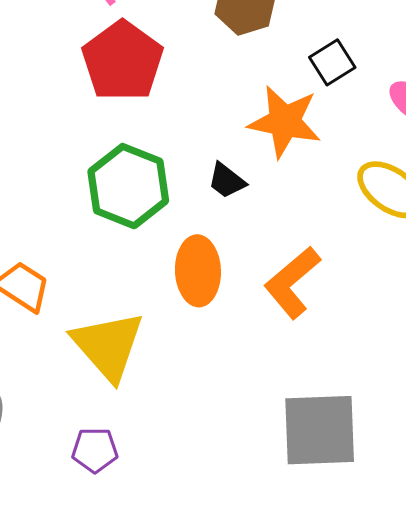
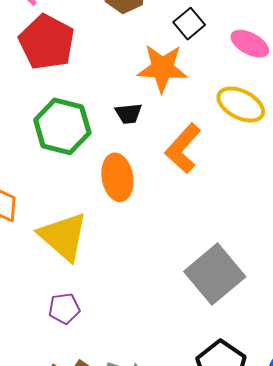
black trapezoid: (227, 181) -> (129, 114), turned -36
orange L-shape: (292, 282) -> (183, 148), moved
gray square: (320, 430) -> (215, 274), turned -30

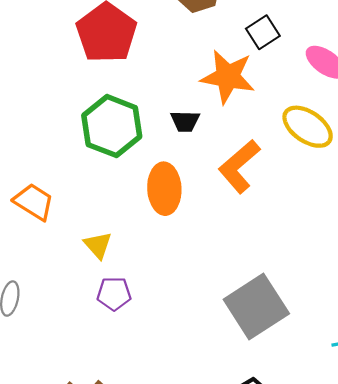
yellow triangle: (63, 236) -> (98, 245), size x0.5
purple pentagon: (64, 308) -> (114, 294), moved

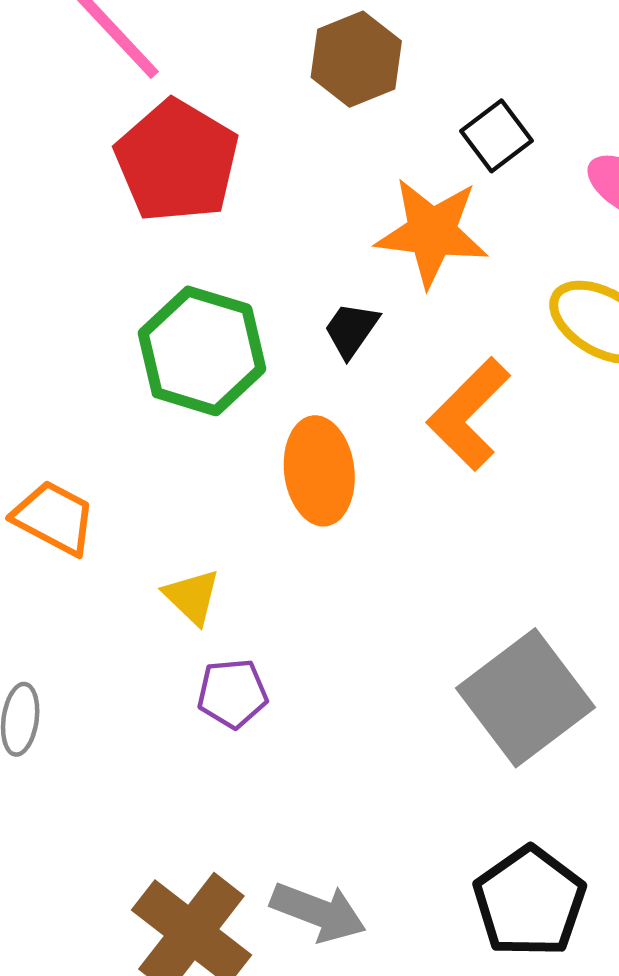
black trapezoid: (185, 121) -> (351, 330), turned 128

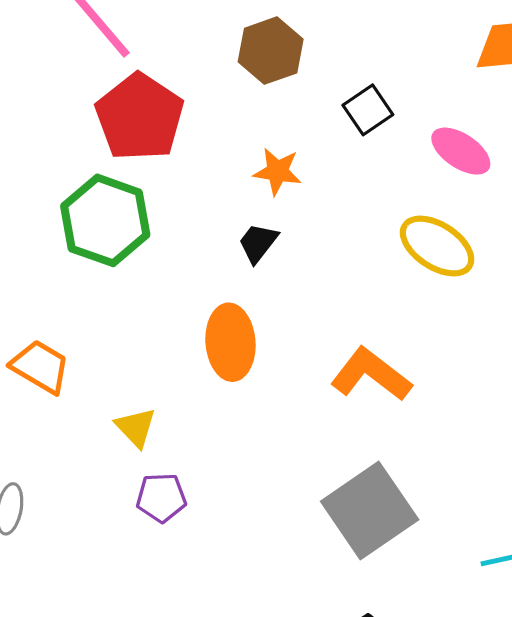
orange star: (432, 232) -> (277, 171), moved, size x0.6
green hexagon: (202, 351) -> (105, 220), moved
orange L-shape: (469, 414) -> (371, 374), moved, turned 80

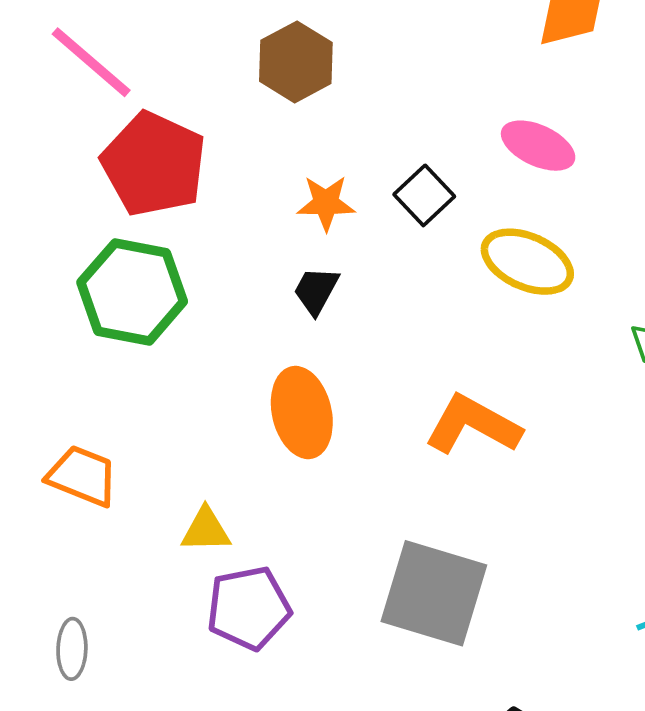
black square: (368, 110) -> (424, 195), moved
yellow triangle: (136, 427) -> (206, 530), turned -39
purple pentagon: (161, 498) -> (249, 608), size x1.4
gray square: (370, 510) -> (434, 593), moved, turned -30

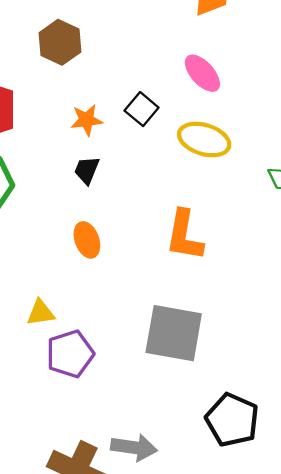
pink ellipse: (538, 146) -> (202, 73), turned 30
orange ellipse: (302, 413) -> (87, 240), size x0.7
orange L-shape: (473, 425) -> (184, 235), turned -102

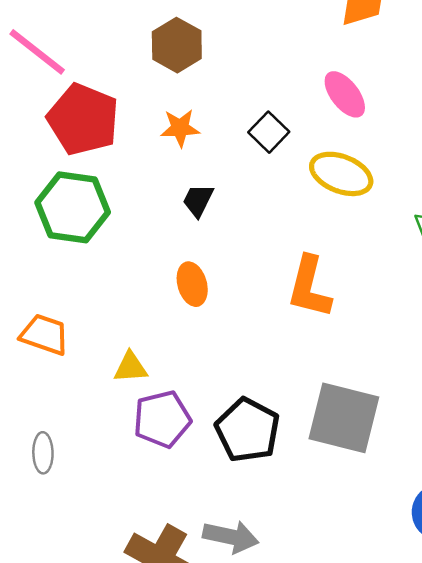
orange star: (86, 120) -> (180, 128), moved
gray square: (174, 333) -> (344, 418), moved
black pentagon: (232, 420) -> (248, 430), moved

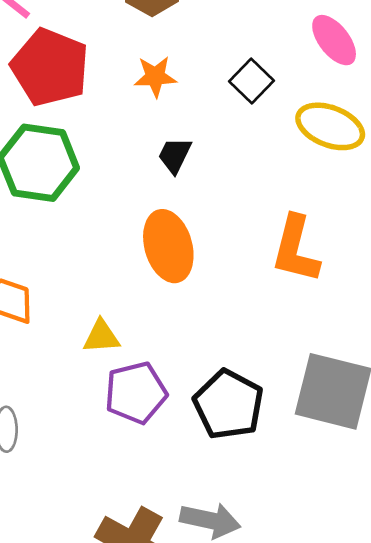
orange ellipse: (192, 284) -> (168, 246), size x1.5

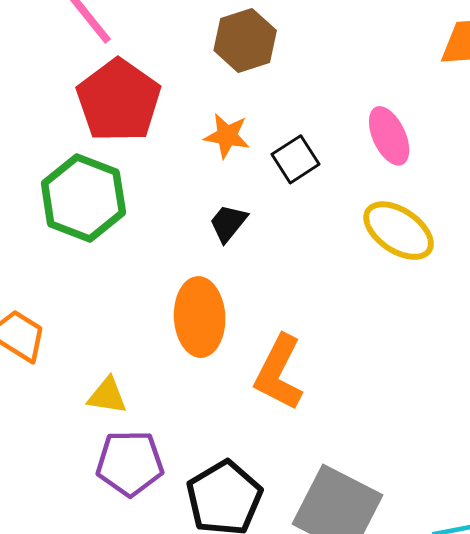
pink ellipse: (334, 40) -> (389, 136), moved
black square: (252, 81) -> (295, 159), moved
orange L-shape: (296, 249) -> (279, 373), moved

